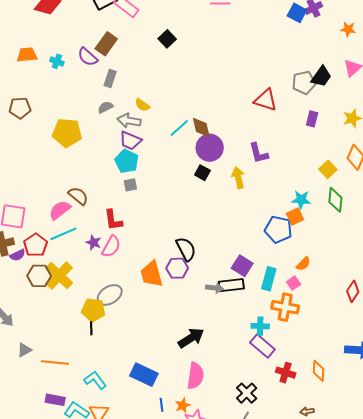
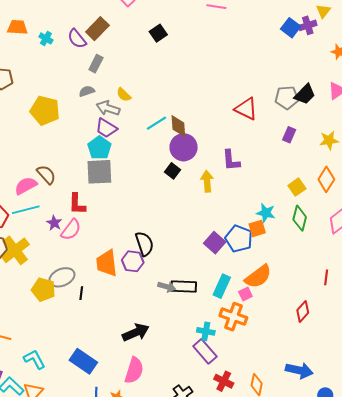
gray square: (130, 185) -> (99, 172), size x2.0
orange semicircle: (303, 264) -> (258, 277), size x1.8
purple square: (242, 266) -> (215, 243), moved
black line: (91, 328) -> (81, 293), moved

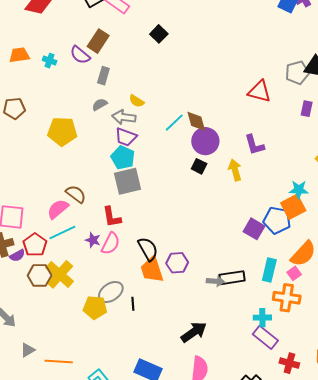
orange square: (257, 228) -> (293, 207), size x1.4
black semicircle: (144, 244) -> (148, 249), moved

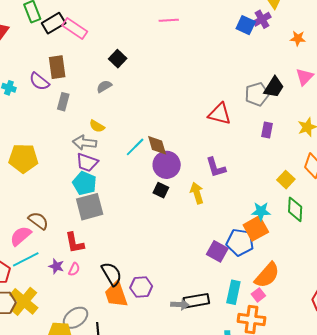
brown rectangle: (98, 41) -> (57, 67), turned -40
gray semicircle: (100, 105) -> (104, 86), moved
pink semicircle: (111, 243) -> (74, 269), size x0.6

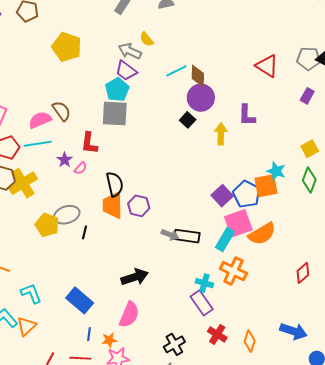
pink square: (258, 295) -> (238, 223), moved, size x2.0

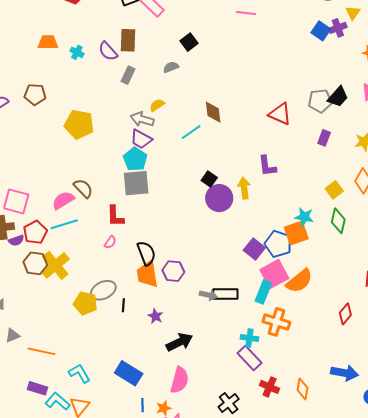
yellow semicircle: (147, 39) -> (157, 105), turned 105
brown diamond: (198, 76) -> (213, 112), moved
purple circle: (201, 98) -> (219, 198), moved
purple star: (65, 160) -> (155, 316), moved

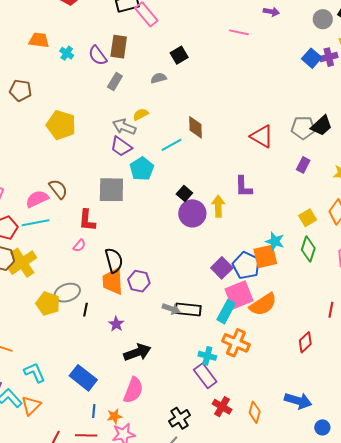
cyan pentagon: (135, 159) -> (142, 169), moved

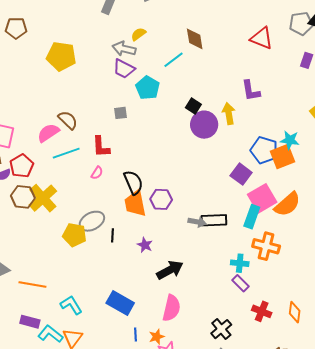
gray square: (111, 190) -> (121, 113), size x0.5
cyan line: (35, 223) -> (66, 153), moved
blue pentagon: (246, 265) -> (264, 150), moved
purple rectangle: (205, 376) -> (241, 283), size x0.7

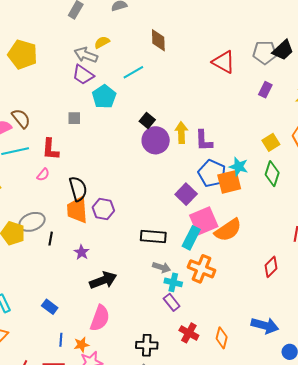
brown diamond: (195, 39) -> (158, 40), moved
purple L-shape: (251, 91) -> (204, 141), moved
gray arrow: (197, 222) -> (162, 267), moved
blue rectangle: (120, 303) -> (50, 307), size x0.6
black cross: (221, 329) -> (147, 345), turned 35

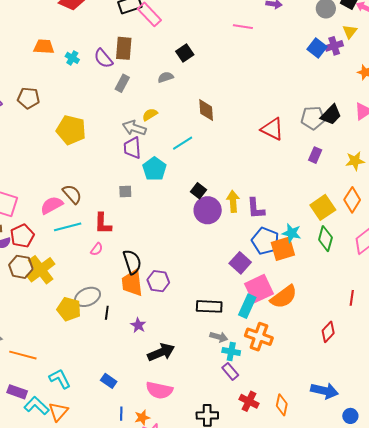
purple trapezoid: (83, 75) -> (132, 148), turned 55
yellow square: (271, 142) -> (323, 207), size x1.4
pink semicircle: (100, 318) -> (159, 390), turned 84

